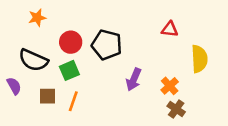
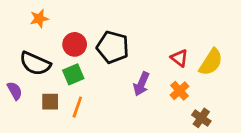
red triangle: (170, 29) -> (179, 58), moved, turned 30
yellow semicircle: (199, 59) -> (211, 62), turned 36
brown cross: (176, 109) -> (201, 118), moved

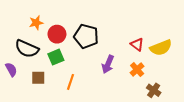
orange star: (39, 19) -> (36, 23), moved
yellow semicircle: (211, 62) -> (161, 48), turned 35
orange line: (77, 107) -> (70, 82), moved

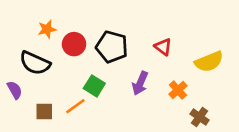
red triangle: (137, 45) -> (163, 47), moved
green square: (56, 57) -> (94, 86), moved, turned -35
brown square: (38, 78) -> (44, 112), moved
orange line: (70, 82) -> (75, 106), moved, turned 35

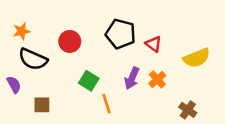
orange star: (47, 29) -> (22, 31), moved
black pentagon: (112, 47) -> (121, 34), moved
orange cross: (178, 90) -> (157, 79), moved
orange line: (75, 106) -> (107, 104), moved, turned -72

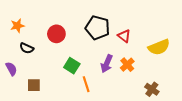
black semicircle: (33, 59) -> (27, 48), size x0.6

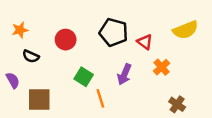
yellow semicircle: (159, 47) -> (186, 30), moved
orange cross: (127, 65) -> (162, 67), moved
brown square: (34, 85) -> (39, 100), size x1.5

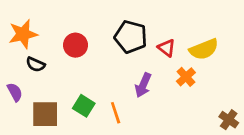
orange star: (20, 30) -> (23, 34), size x1.5
yellow semicircle: (186, 30) -> (204, 49), moved
green square: (84, 77) -> (84, 106), moved
brown cross: (177, 104) -> (229, 120), moved

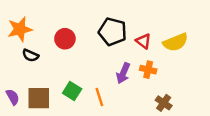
orange cross: (186, 77) -> (148, 70), moved, turned -35
purple semicircle: (15, 92) -> (13, 97), moved
brown cross: (229, 120) -> (164, 103), moved

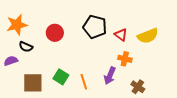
purple arrow: (123, 73) -> (110, 76), moved
purple semicircle: (13, 97) -> (11, 61), moved, turned -80

